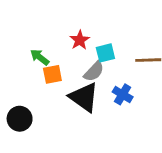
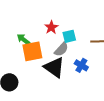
orange square: (52, 74) -> (32, 51), size x1.5

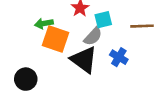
green arrow: (23, 39) -> (44, 24), turned -48
orange square: (32, 51) -> (55, 39), turned 30

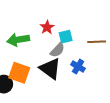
green arrow: (44, 24) -> (18, 40), size x1.5
orange square: (55, 39) -> (19, 73), moved

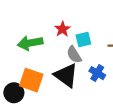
gray semicircle: (57, 50) -> (74, 55), turned 105

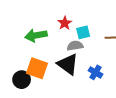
gray semicircle: (74, 55) -> (75, 46), turned 112
blue cross: (97, 73) -> (96, 72), moved

